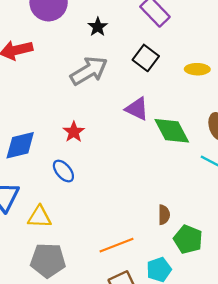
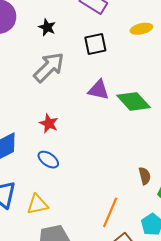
black square: (146, 58) -> (95, 44), turned -35
yellow ellipse: (197, 69) -> (141, 29), moved
orange line: (117, 245) -> (110, 212), turned -32

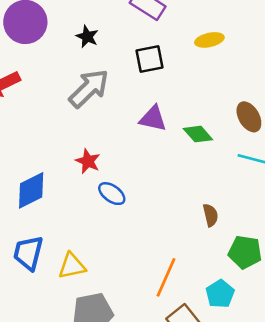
green diamond: (133, 101) -> (198, 134), size x0.7
blue ellipse: (48, 160) -> (112, 194), moved
brown semicircle: (145, 176) -> (210, 215), moved

